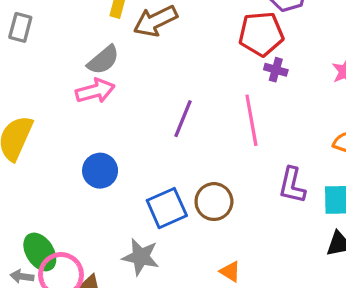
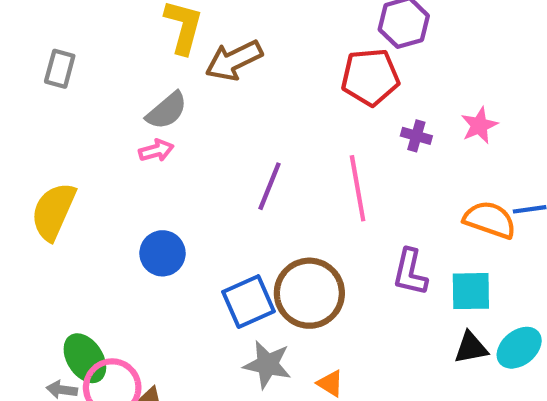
purple cross: (276, 70) -> (416, 136), moved
pink arrow: (95, 91) -> (156, 151), size x0.7
brown circle: (214, 202) -> (309, 293), size x1.4
gray star: (141, 257) -> (267, 365), moved

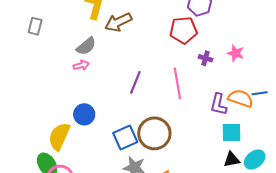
pink star: (479, 125) -> (236, 53), turned -30
yellow semicircle: (53, 211) -> (59, 136), moved
purple L-shape: (410, 272) -> (219, 104), moved

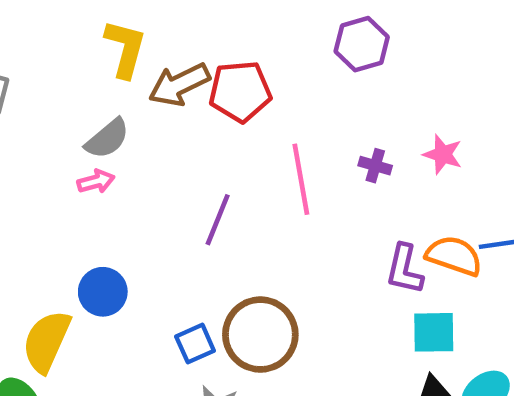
red pentagon: (183, 30) -> (240, 91), moved
pink line: (177, 83) -> (301, 179), moved
blue square: (125, 137) -> (195, 344), size x0.7

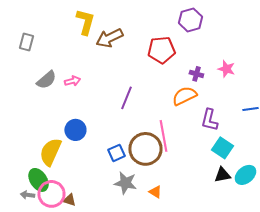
red pentagon: (240, 91) -> (161, 50), moved
gray semicircle: (107, 139) -> (46, 80), moved
pink line: (301, 179) -> (163, 136), moved
orange semicircle: (454, 256) -> (184, 96), moved, turned -45
cyan square: (434, 332) -> (222, 148), turned 35

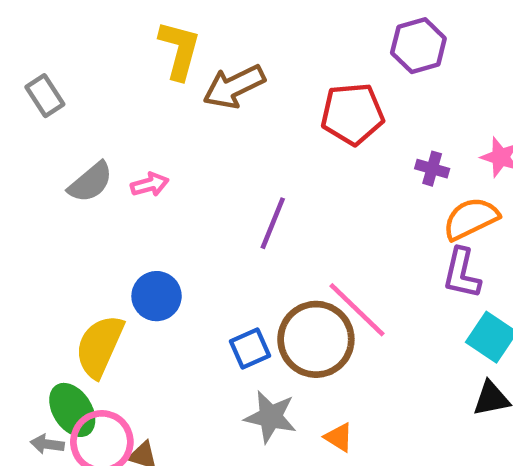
gray rectangle: (26, 42) -> (45, 96), turned -48
orange semicircle: (184, 96) -> (471, 219), moved
pink line: (163, 136) -> (357, 310), turned -36

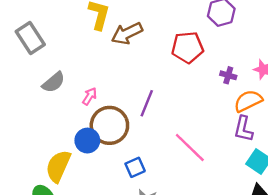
gray rectangle: (45, 96) -> (30, 38), size x1.5
pink arrow: (150, 184) -> (90, 96), moved, turned -42
brown circle: (316, 339) -> (109, 125), moved

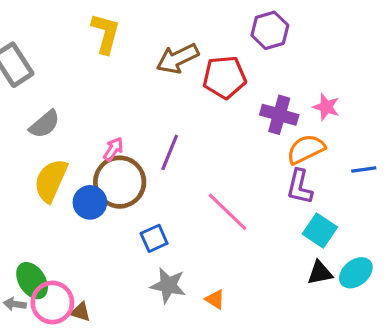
brown arrow: (127, 33) -> (178, 58), moved
purple cross: (228, 75) -> (279, 115), size x1.6
pink arrow: (90, 96) -> (113, 149), moved
yellow semicircle: (58, 166) -> (51, 180), moved

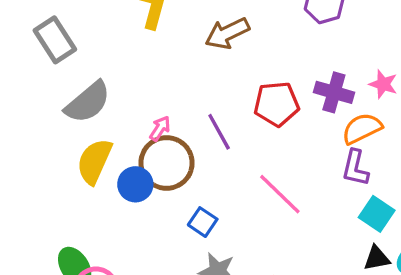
red pentagon: (224, 77) -> (277, 104), moved
gray semicircle: (45, 124) -> (88, 102), size x1.4
purple line: (170, 152) -> (219, 132), turned -51
blue square: (154, 238) -> (203, 222), turned -32

